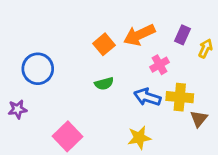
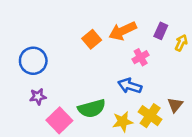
green semicircle: (104, 84) -> (92, 108), moved, size x1.6
yellow cross: (180, 97) -> (150, 116), moved, turned 30
purple star: (17, 109) -> (38, 97), moved

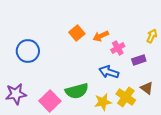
orange arrow: (123, 31) -> (101, 36), moved, size x0.7
purple rectangle: (161, 31) -> (139, 60), moved, turned 48
purple star: (38, 97) -> (16, 94), moved, size x1.5
brown triangle: (175, 105) -> (147, 88), turned -32

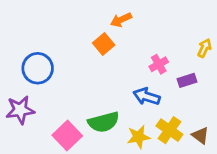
orange arrow: (101, 36) -> (121, 20), moved
brown triangle: (147, 88) -> (200, 136), moved
purple star: (16, 94) -> (20, 110), moved

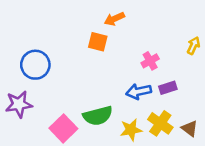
orange square: (104, 44) -> (98, 42), turned -36
purple rectangle: (187, 80) -> (168, 88), moved
blue arrow: (147, 97) -> (139, 91), turned -30

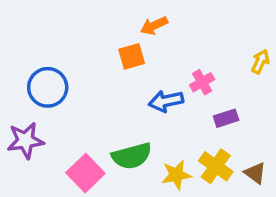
orange square: (98, 42) -> (132, 56), turned -30
blue arrow: (139, 91) -> (166, 101), moved

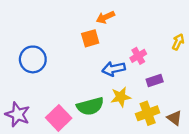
purple star: (25, 141) -> (18, 114), moved, turned 30
yellow cross: (216, 166) -> (148, 113), turned 35
yellow star: (176, 175) -> (121, 97), moved

